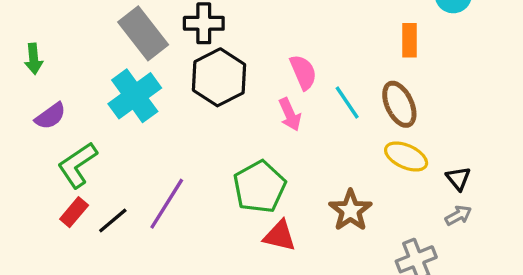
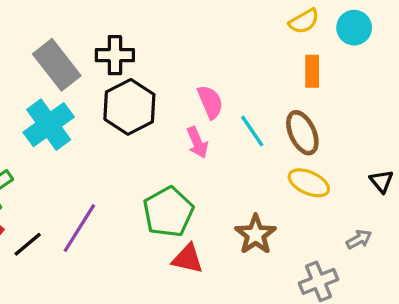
black triangle: (458, 178) -> (382, 181), moved

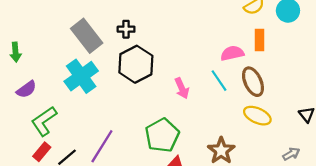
black cross: (115, 55) -> (126, 29), size x0.7
pink semicircle: (210, 102) -> (232, 53), moved, turned -80

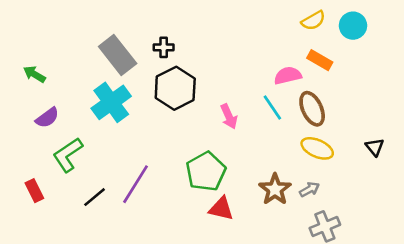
orange rectangle: (260, 40) -> (320, 60), turned -60
green arrow: (16, 52) -> (34, 74), turned 126
red rectangle: (42, 152) -> (34, 191), moved, turned -66
gray arrow: (291, 154) -> (309, 189), moved

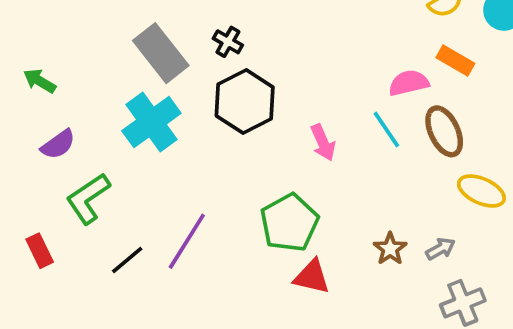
black cross: (164, 47) -> (228, 42), turned 30
yellow ellipse: (317, 148) -> (481, 191), moved
brown star: (275, 189) -> (390, 249), size x0.7

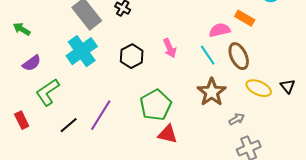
black hexagon: (245, 101) -> (132, 56), moved, size x0.7
pink arrow: (323, 143) -> (170, 48), moved
brown star: (390, 249) -> (212, 92), moved, size x1.6

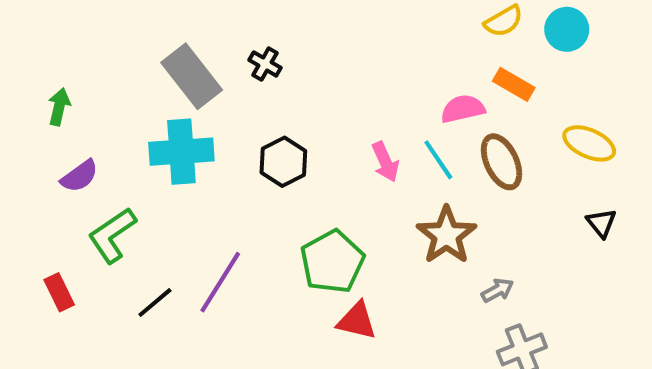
green arrow: (22, 29) -> (59, 107), turned 72
pink arrow: (170, 48) -> (385, 162), moved
cyan cross: (82, 51) -> (181, 152), turned 32
yellow ellipse: (259, 88) -> (589, 143), moved

